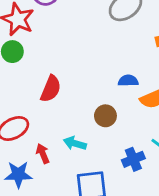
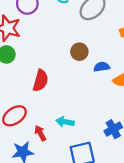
brown circle: (105, 116) -> (79, 52), moved

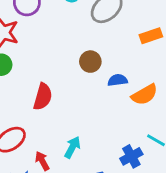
cyan arrow: (65, 122) -> (72, 147), turned 108

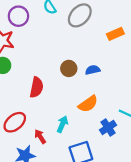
brown circle: (90, 62) -> (69, 68), moved
orange semicircle: (145, 95) -> (88, 104), moved

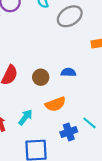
brown circle: (69, 68) -> (41, 77), moved

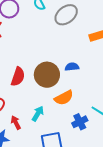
brown circle: (41, 77) -> (47, 75), size x1.6

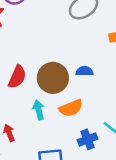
cyan arrow: (38, 114) -> (39, 110), moved, turned -49

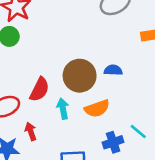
red semicircle: (17, 77) -> (39, 89), moved

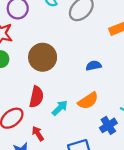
brown circle: (80, 76) -> (43, 57), moved
cyan arrow: (63, 109) -> (60, 108), turned 70

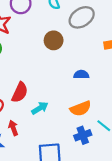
brown circle: (43, 57) -> (54, 40), moved, size x0.7
orange semicircle: (88, 101) -> (81, 109), moved

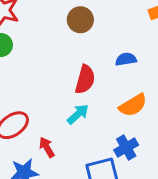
red semicircle: (20, 92) -> (85, 79), moved
blue cross: (83, 135) -> (126, 147), moved

